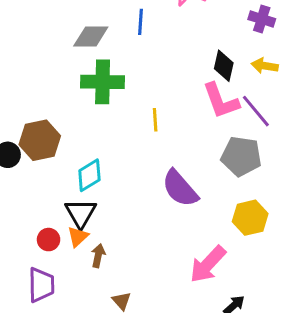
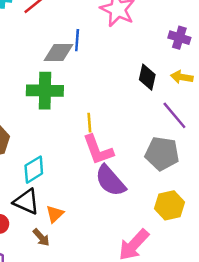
gray diamond: (91, 37) -> (59, 52), moved
pink L-shape: (221, 101) -> (98, 150), moved
black triangle: (81, 213) -> (26, 202), turned -36
orange triangle: (78, 237) -> (55, 214), moved
brown arrow: (98, 256) -> (41, 237), turned 126

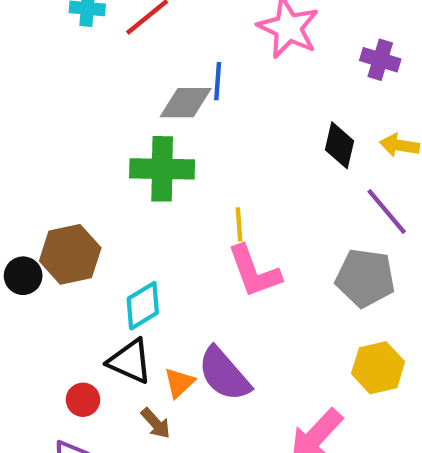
purple cross: (179, 38) -> (380, 60), moved
purple semicircle: (110, 181) -> (224, 374), moved

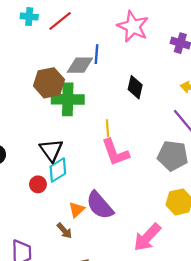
black diamond: (340, 145) -> (135, 87), moved
brown hexagon: (70, 254) -> (49, 83), moved
black triangle: (130, 361) -> (51, 150), moved, turned 30
red circle: (83, 400) -> (38, 184), moved

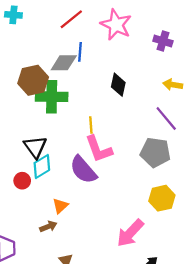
red line: (60, 21) -> (71, 19), moved
purple semicircle: (100, 205) -> (83, 170), moved
brown arrow: (64, 231) -> (48, 227), turned -70

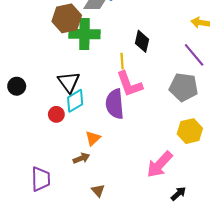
black diamond: (118, 85) -> (142, 41), moved
purple semicircle: (83, 170) -> (115, 104), turned 36

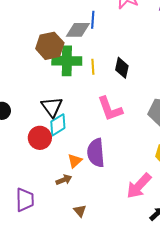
yellow line: (122, 61) -> (93, 67), moved
purple semicircle: (115, 104) -> (96, 153), moved
red circle: (56, 114) -> (40, 138), size x1.5

